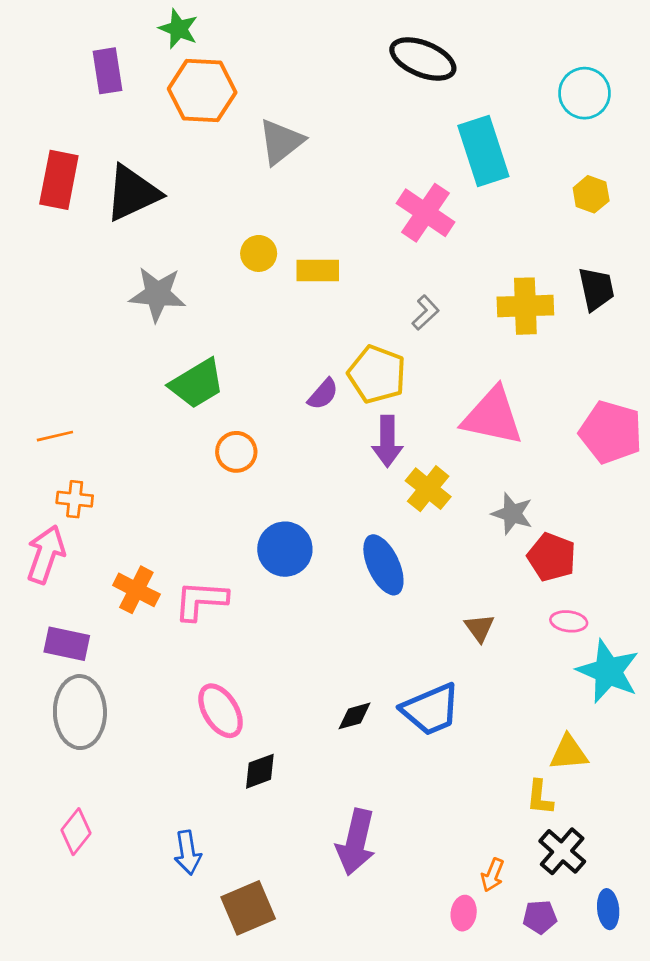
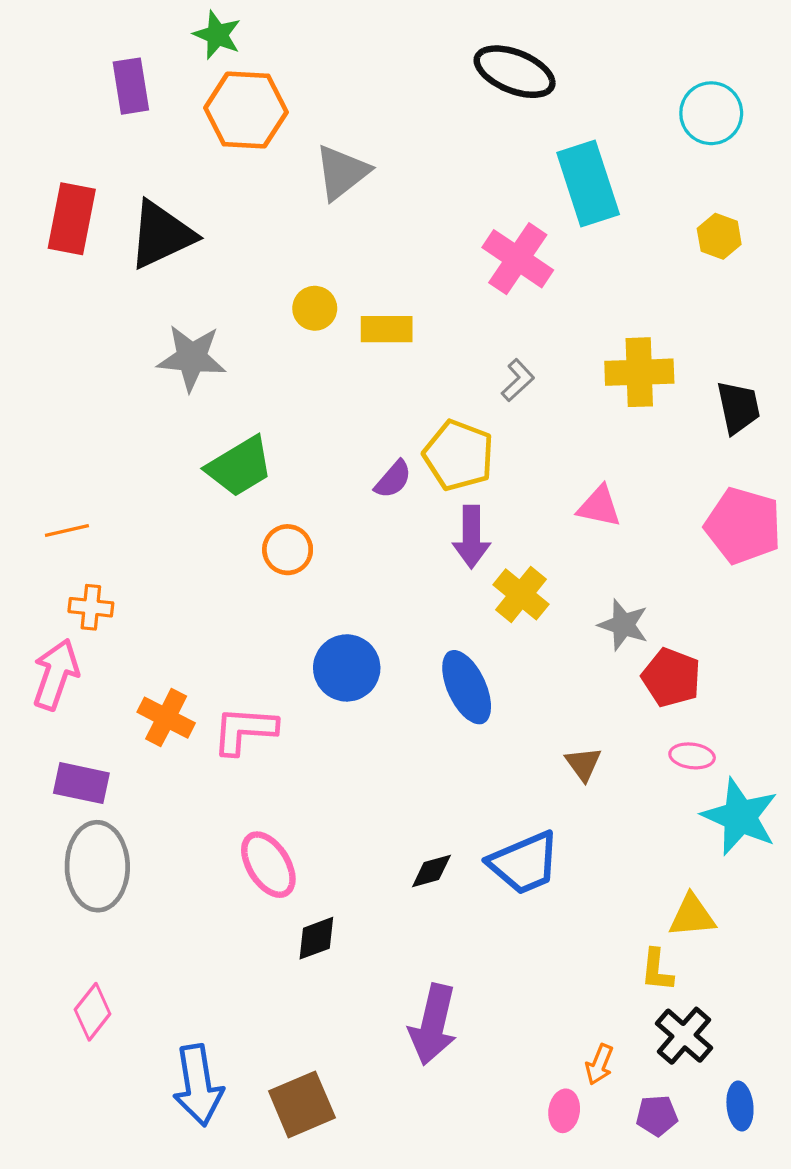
black trapezoid: (596, 289) -> (738, 407), moved
pink triangle: (493, 416) -> (599, 506), size x0.6
blue arrow: (188, 853) -> (198, 1085), moved, size x1.5

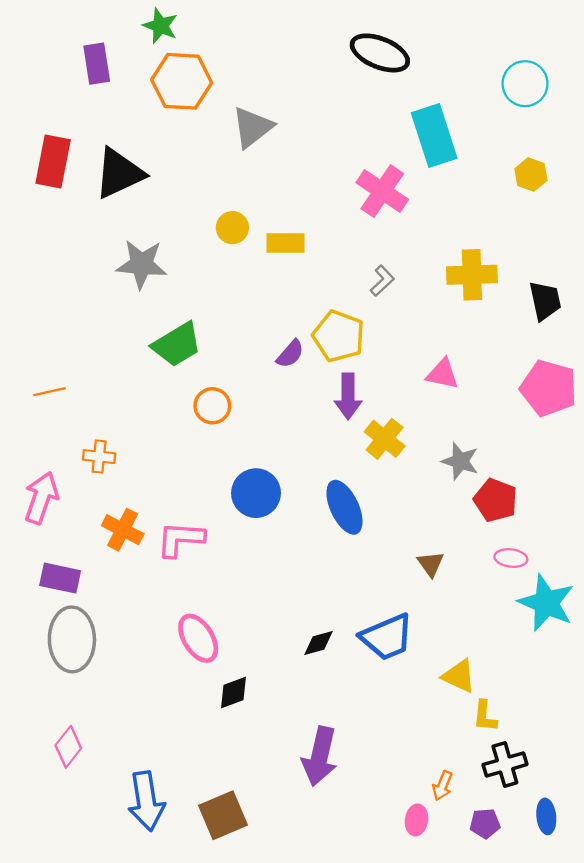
orange cross: (91, 607) -> (99, 457), moved
yellow triangle: (692, 916) -> (459, 676), moved, turned 30
black cross: (684, 1036) -> (505, 765), turned 33

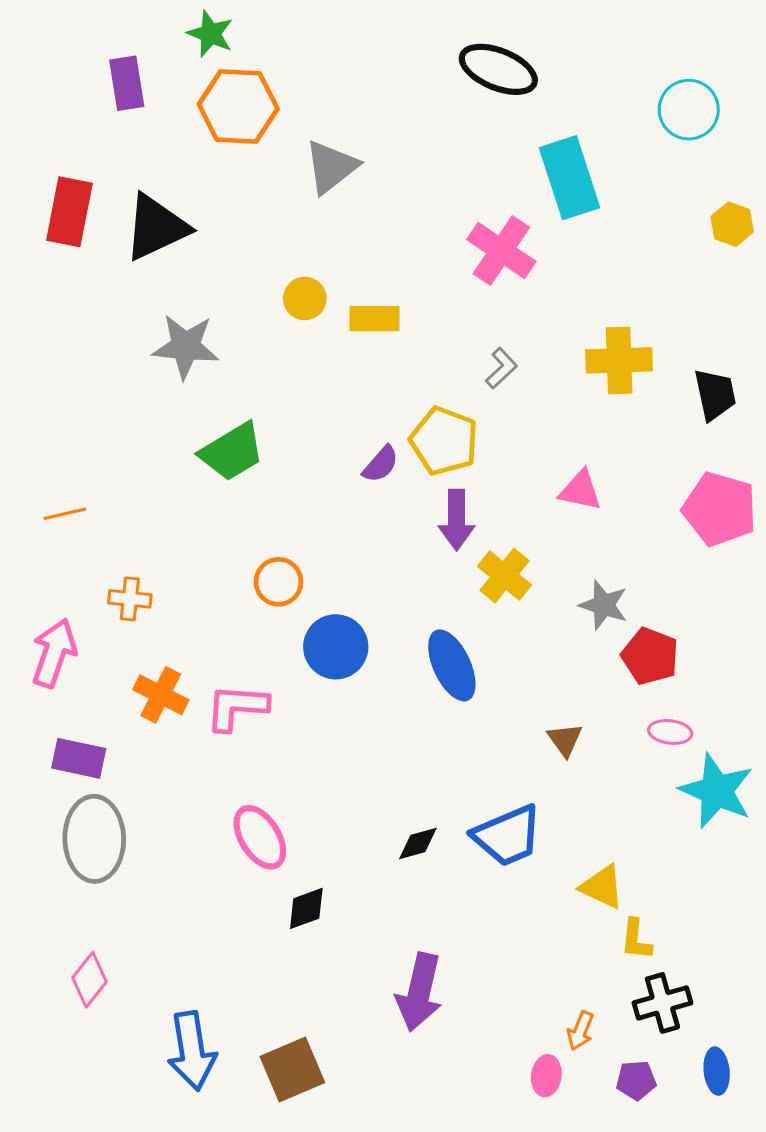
yellow hexagon: (531, 175) -> (732, 224), moved
orange circle: (212, 406) -> (278, 582), moved

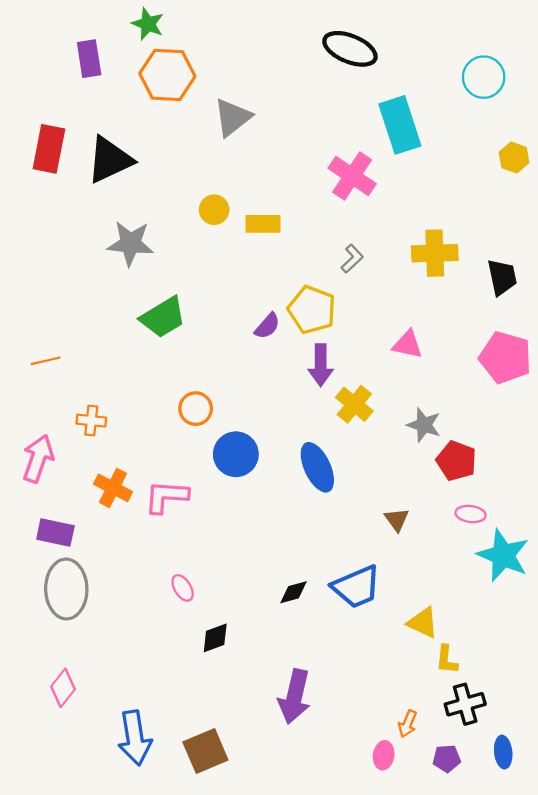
pink ellipse: (260, 837) -> (183, 588), size x0.6

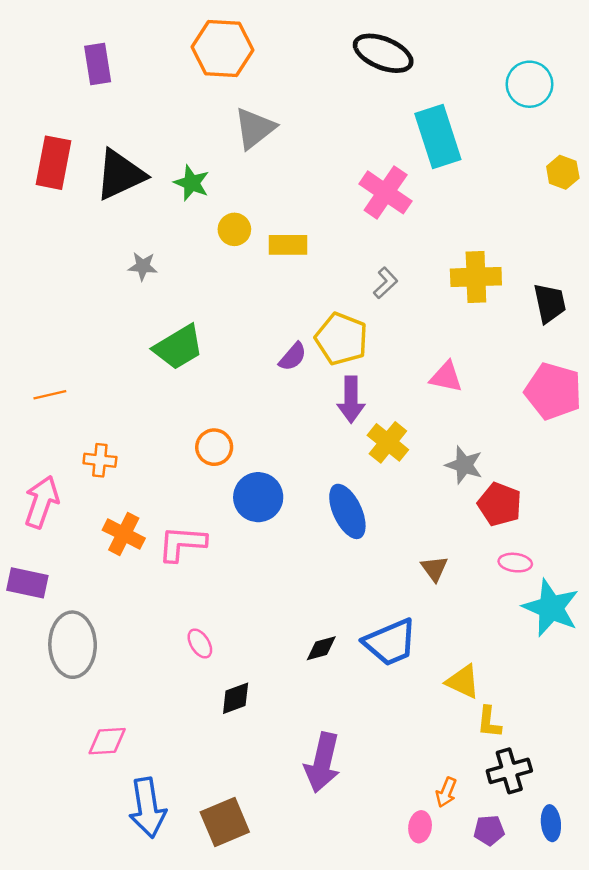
green star: (148, 24) -> (192, 183), moved
orange hexagon: (167, 75) -> (222, 48), moved
gray star: (130, 243) -> (143, 266), size x0.6
purple rectangle: (55, 532) -> (27, 583), moved
pink diamond: (63, 688) -> (107, 741), moved, turned 48

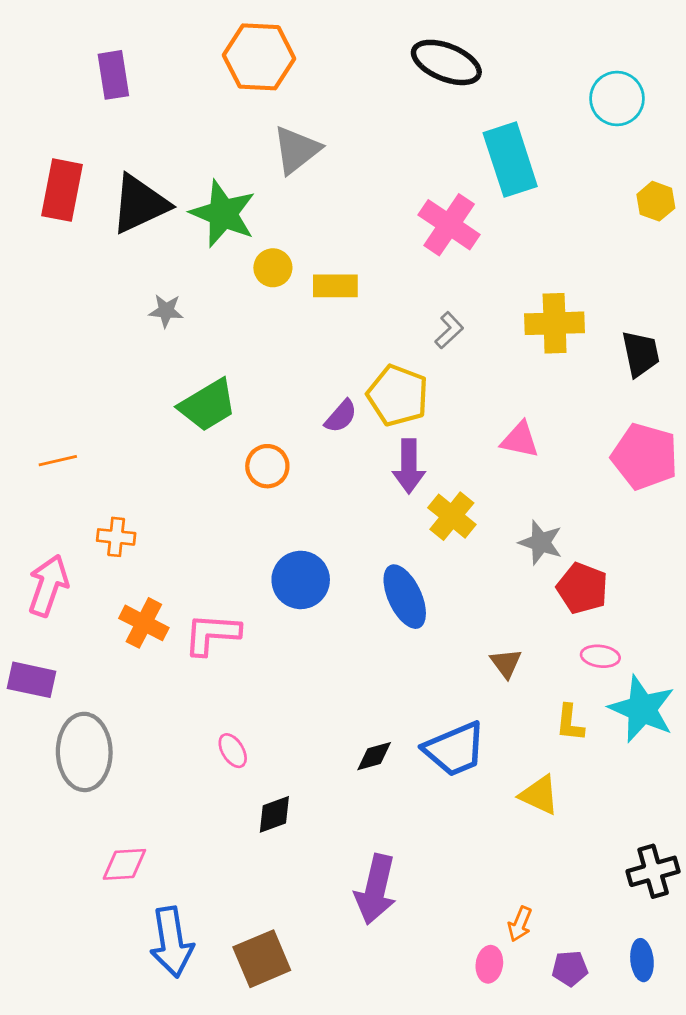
green star: (192, 183) -> (223, 214), size x1.6
orange circle: (214, 447) -> (267, 466), moved
yellow L-shape: (489, 722) -> (570, 723), moved
black cross: (509, 771) -> (653, 871), moved

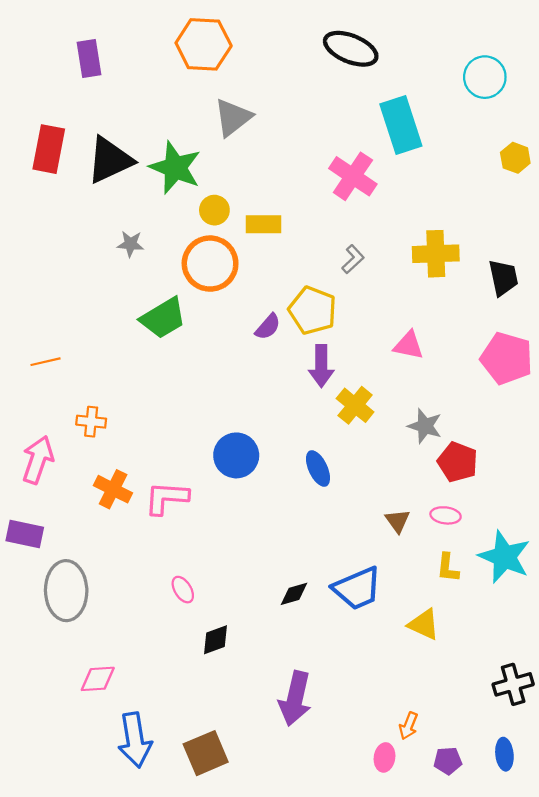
orange circle: (267, 466) -> (210, 264), moved, size x1.6
blue ellipse: (405, 597) -> (318, 469), size x0.7
pink ellipse: (600, 656) -> (446, 515), moved

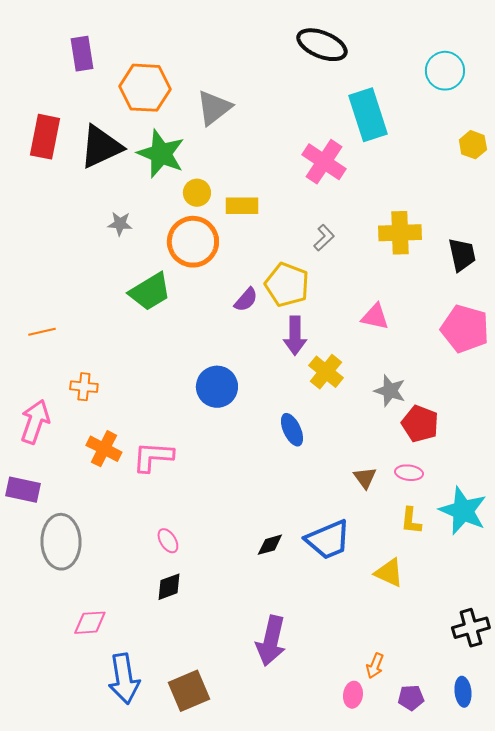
orange hexagon: (204, 44) -> (145, 88), moved
blue circle: (236, 455) -> (217, 387), moved
black diamond: (216, 640) -> (169, 587), moved

